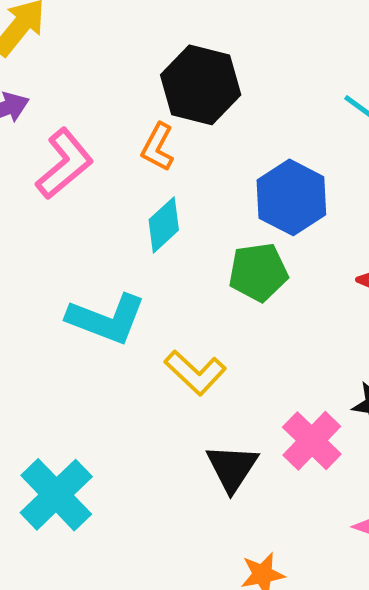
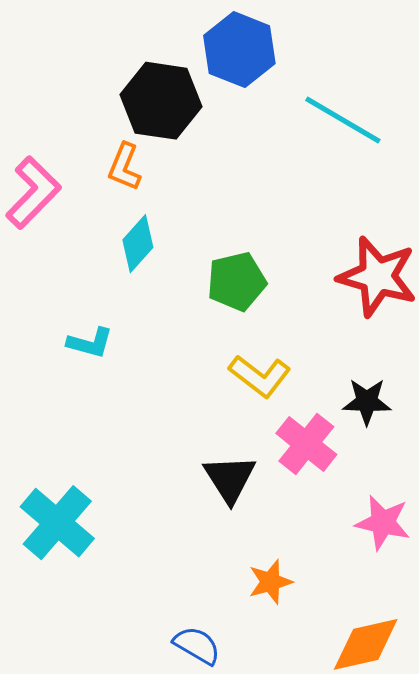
blue hexagon: (291, 197) -> (239, 50), moved
cyan L-shape: (106, 319) -> (90, 343), size x0.6
yellow L-shape: (195, 373) -> (260, 376), moved

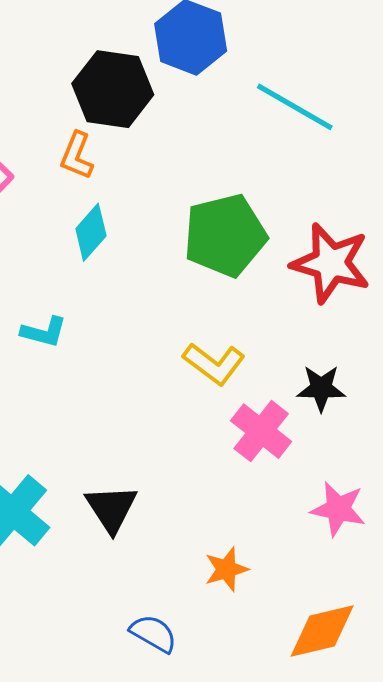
green pentagon: (237, 281) -> (225, 235), moved, size x1.4
black triangle: (230, 479) -> (111, 508), moved

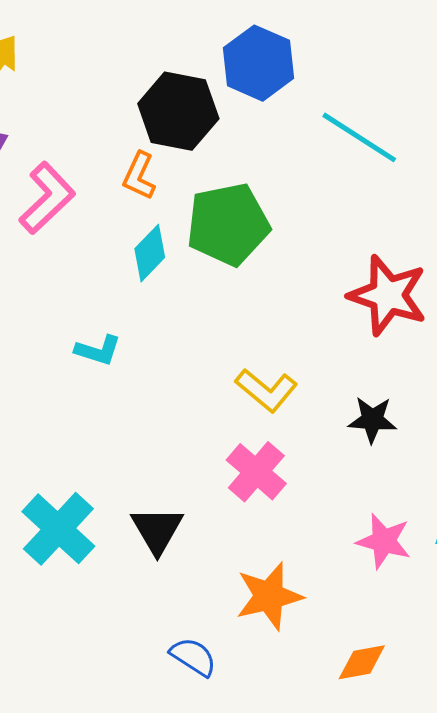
green pentagon: (225, 235) -> (228, 224), moved
pink cross: (261, 431) -> (256, 472), moved
orange star: (226, 569) -> (269, 596), size x1.5
orange diamond: (322, 631) -> (362, 662), size x0.7

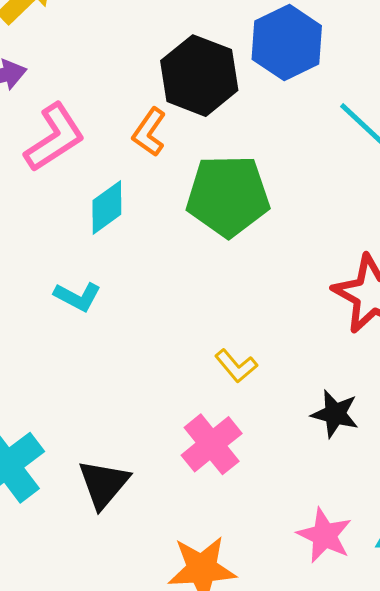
cyan diamond: (150, 253) -> (107, 207), moved
yellow L-shape: (266, 390) -> (236, 366), size x0.7

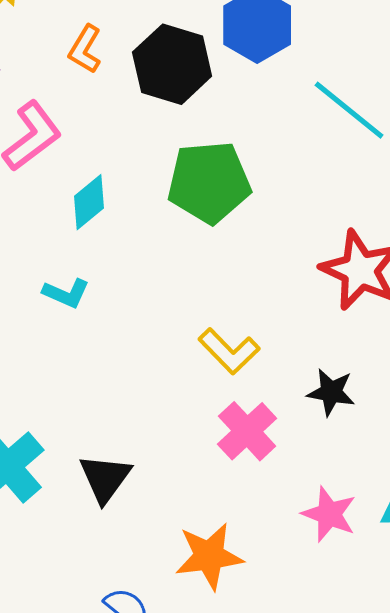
orange L-shape: (149, 132) -> (85, 49), moved
yellow L-shape: (236, 366) -> (229, 351), size x1.4
pink cross: (212, 444) -> (247, 431), moved

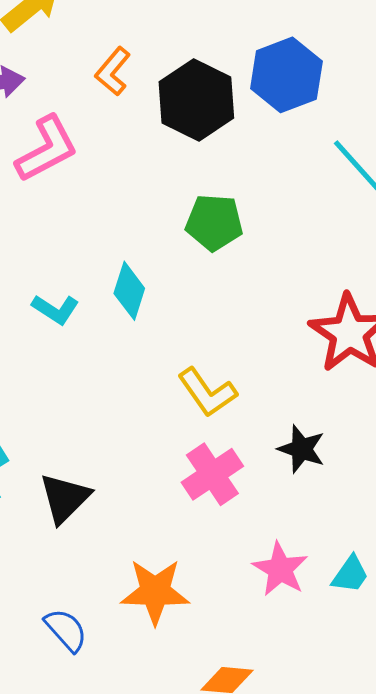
green pentagon: (209, 182) -> (214, 222), size x0.7
cyan diamond: (89, 202) -> (129, 291), moved, turned -42

